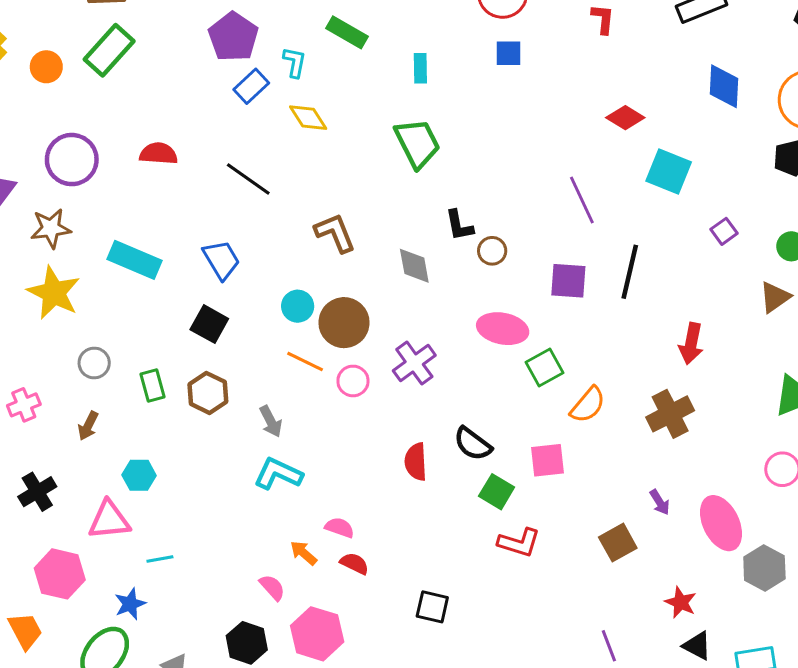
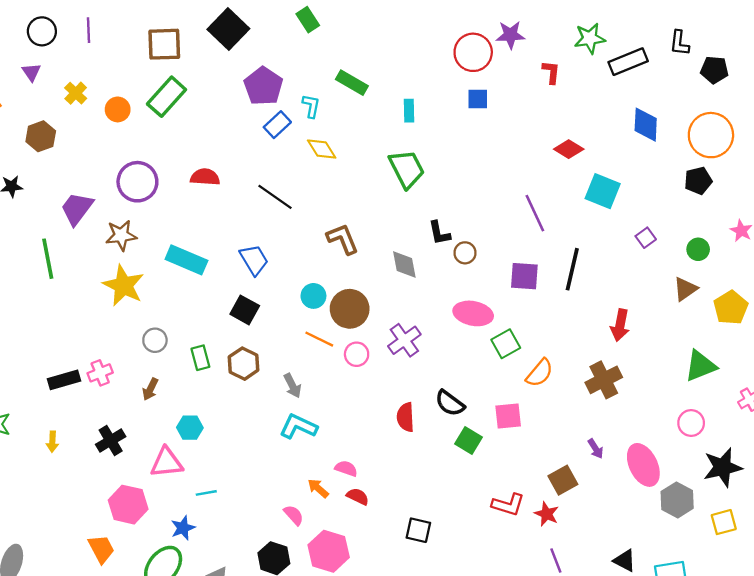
red L-shape: (519, 543) -> (508, 505), moved
red star: (681, 602) -> (547, 514), moved

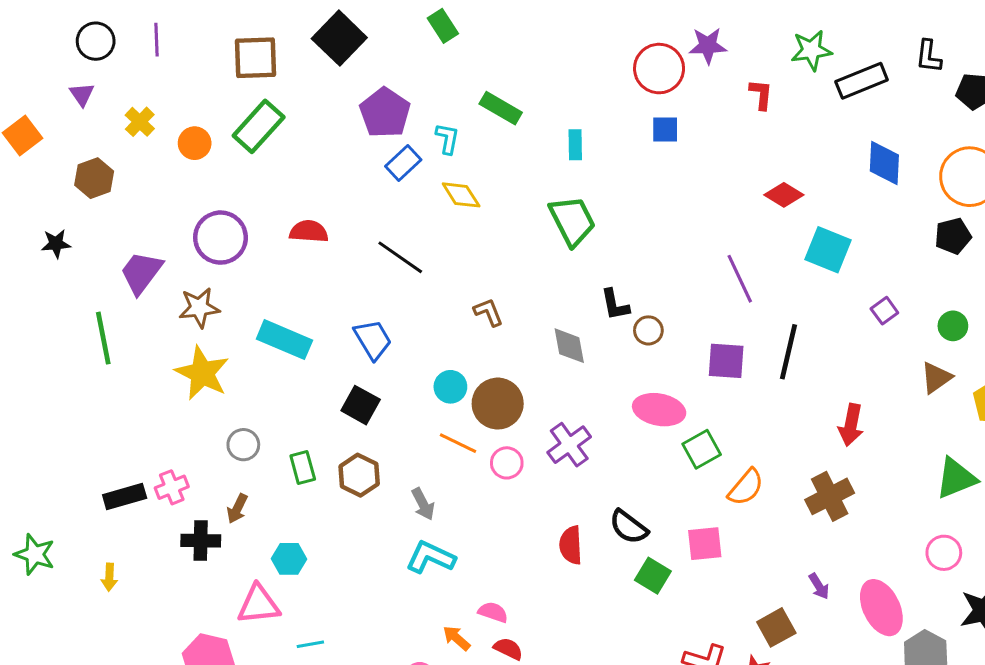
brown L-shape: (343, 239) -> (488, 312), size x0.7
black cross: (111, 440) -> (201, 541), moved, turned 32

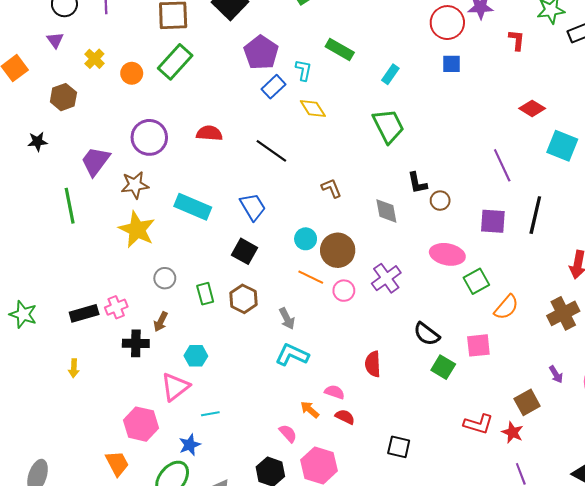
cyan rectangle: (575, 145) -> (390, 74), turned 36
red semicircle: (571, 545) -> (373, 364), moved
green star: (35, 554) -> (23, 314), moved
pink triangle: (259, 605) -> (175, 387), turned -32

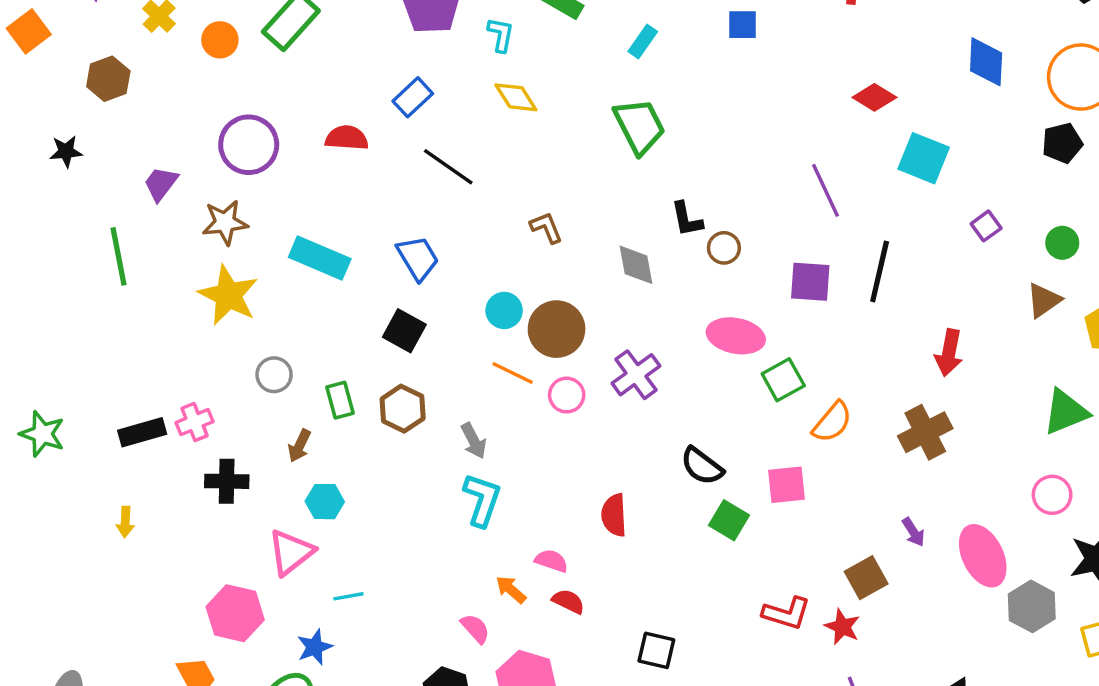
blue rectangle: (273, 87) -> (413, 97), moved
purple trapezoid: (95, 161) -> (161, 184), size x0.7
brown arrow: (161, 322) -> (299, 446), moved
cyan L-shape: (292, 355) -> (482, 500), turned 84

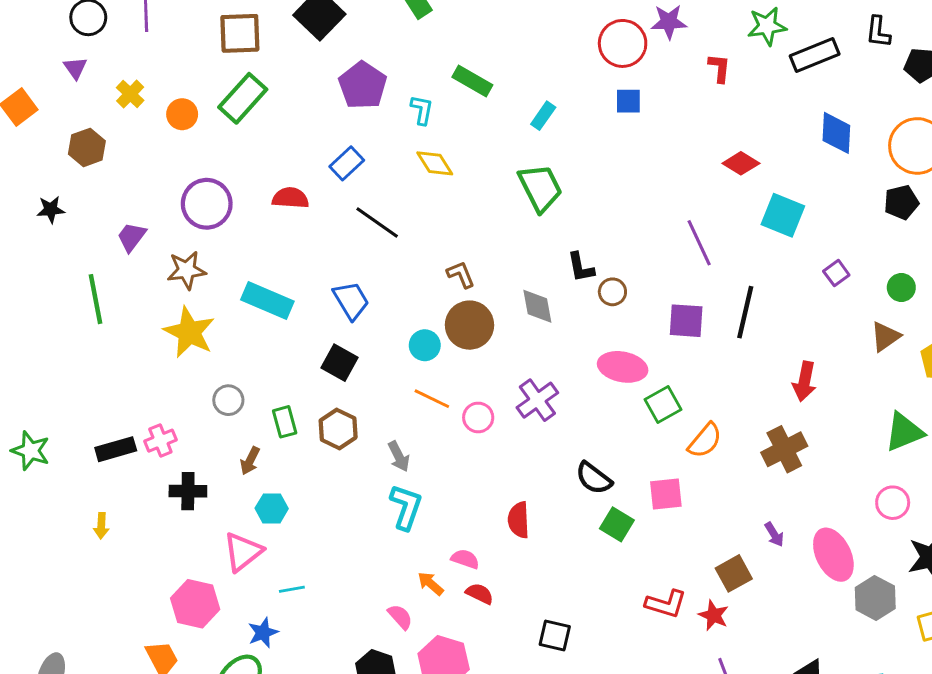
brown circle: (557, 329) -> (470, 325), moved

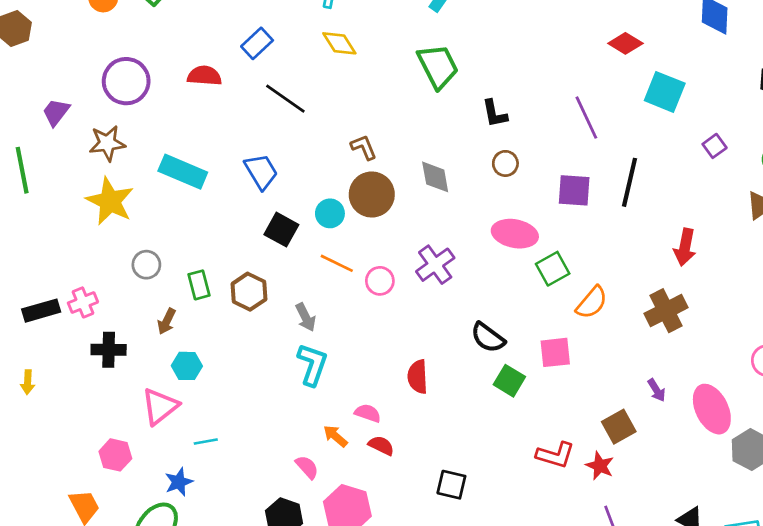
black L-shape: (581, 267) -> (495, 114), moved
black square: (340, 363) -> (281, 230), moved
pink hexagon: (195, 604) -> (115, 455), size x0.7

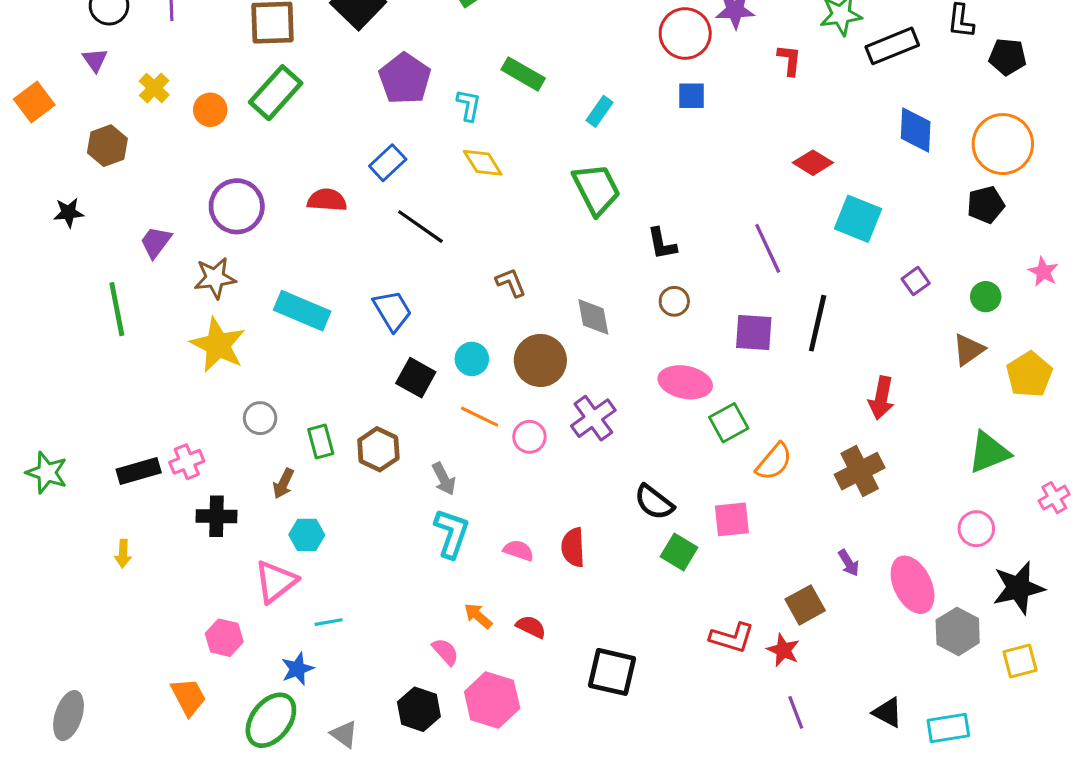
brown circle: (372, 194) -> (540, 360), moved
pink semicircle: (368, 413) -> (519, 550), moved
black square: (451, 485) -> (612, 672), size x1.4

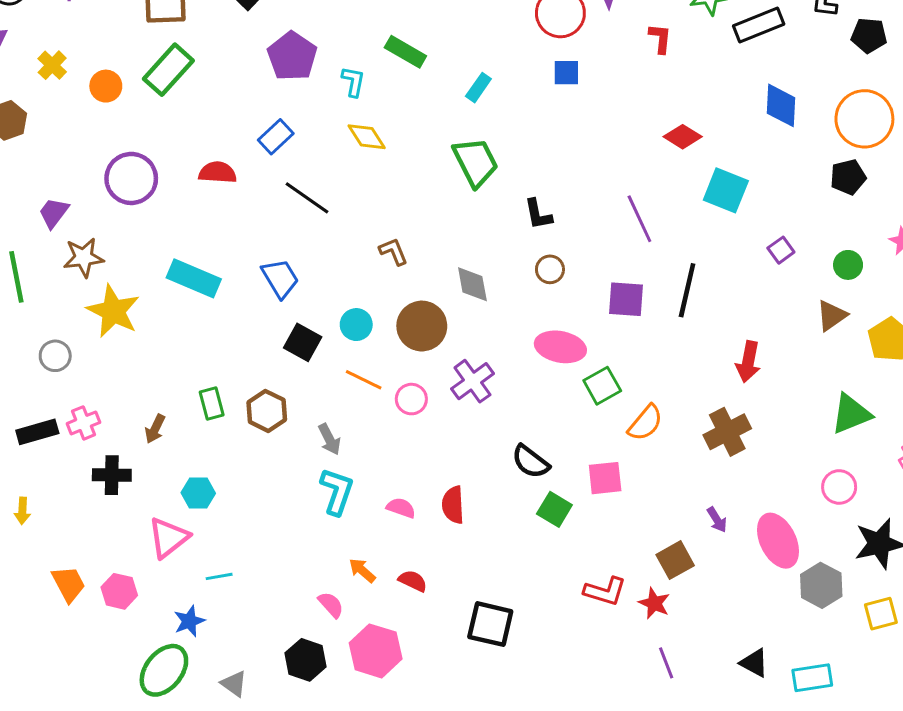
brown star: (215, 278) -> (83, 257), moved
gray circle: (260, 418) -> (55, 356), moved
brown arrow: (283, 484) -> (155, 429), moved
orange trapezoid: (188, 697) -> (69, 584), moved

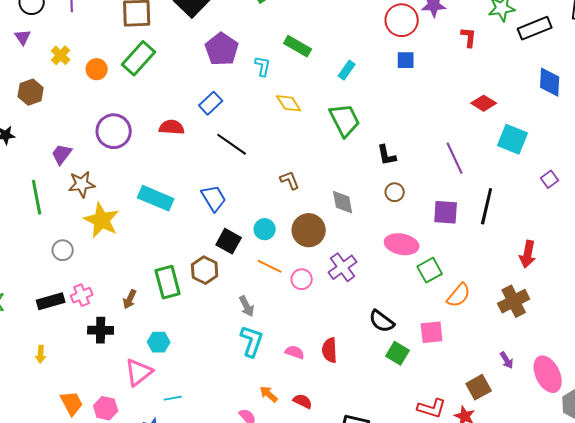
yellow diamond: (367, 137) -> (289, 103), moved
green rectangle: (212, 404) -> (168, 282), size x1.5
brown hexagon: (267, 411) -> (205, 270), moved

